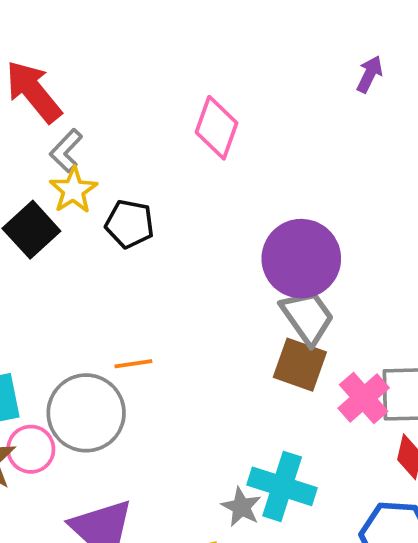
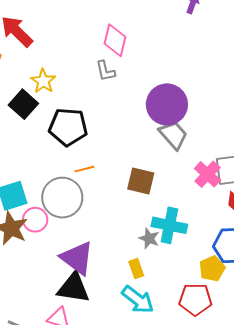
gray L-shape: (66, 151) -> (105, 71), moved, turned -50
black pentagon: (130, 224) -> (68, 127), moved, size x1.5
brown square: (300, 365) -> (141, 181), moved

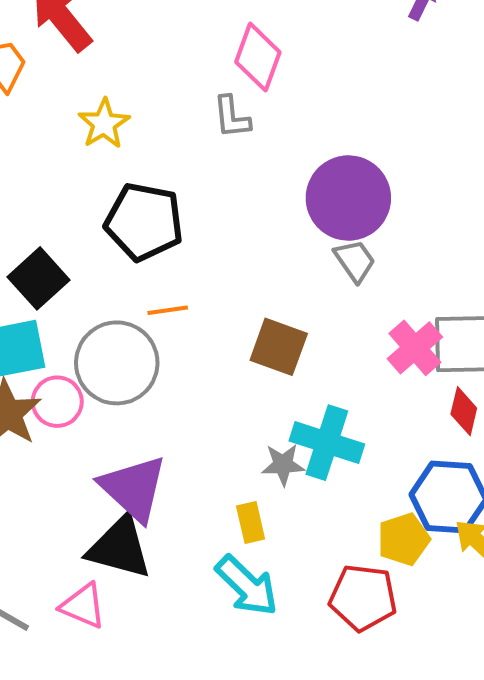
black square: (23, 104) -> (38, 278), moved
gray trapezoid: (173, 135) -> (355, 261), size x0.7
gray star: (149, 238) -> (283, 464), turned -30

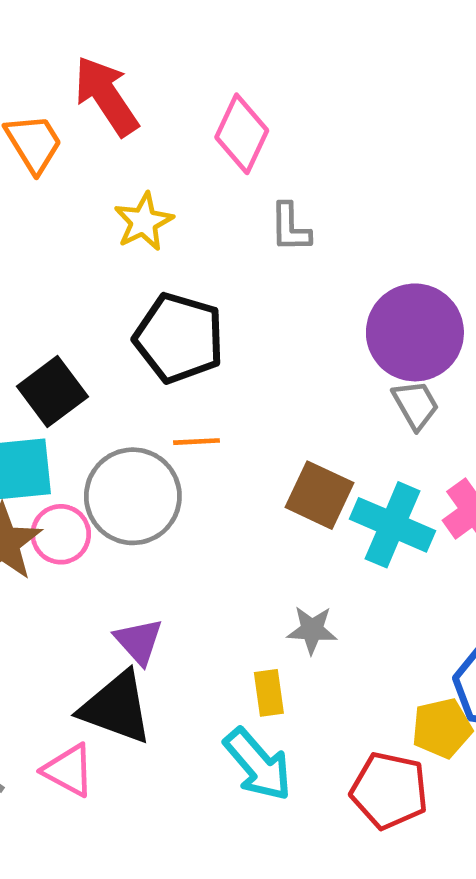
pink diamond: (258, 57) -> (242, 134), moved
cyan cross: (327, 443) -> (393, 525), moved
purple triangle: (134, 488) -> (139, 641), size x0.6

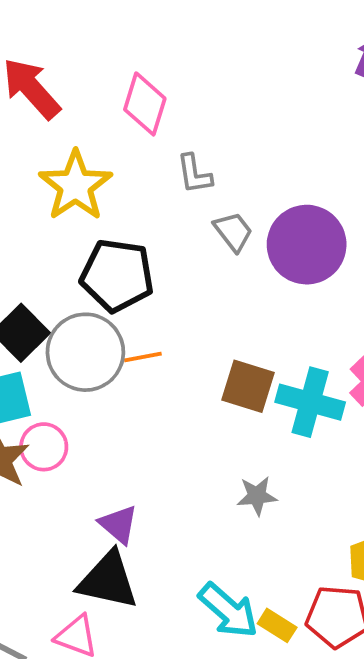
yellow star: (144, 222) -> (76, 186), size x1.5
gray trapezoid: (416, 405) -> (233, 232), moved
gray circle: (133, 496) -> (85, 352), moved
yellow rectangle: (269, 693) -> (277, 625), moved, turned -42

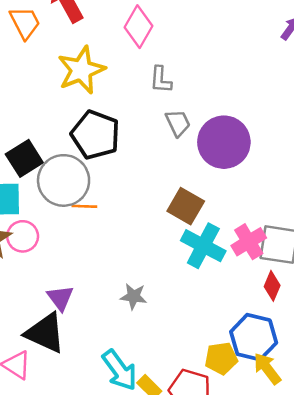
orange line: (143, 357) -> (84, 206), moved
brown square: (248, 386) -> (186, 206), moved
gray star: (257, 496) -> (134, 296), moved

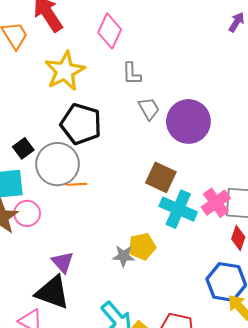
black square: (24, 158) -> (23, 148), size x0.7
yellow pentagon: (221, 358) -> (142, 246), moved

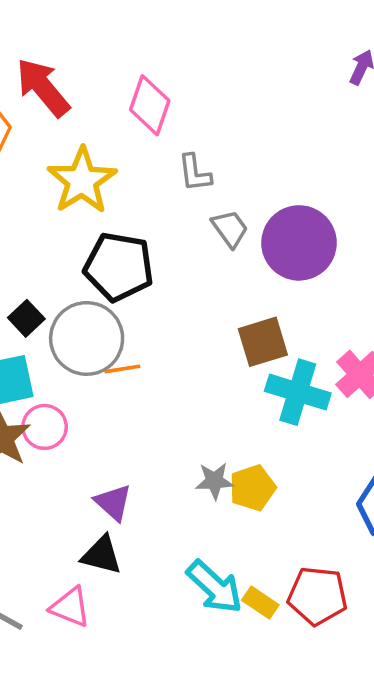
brown square: (161, 177) -> (263, 342), turned -36
yellow pentagon: (142, 246) -> (253, 488), moved
black triangle: (52, 292) -> (102, 555), size x0.7

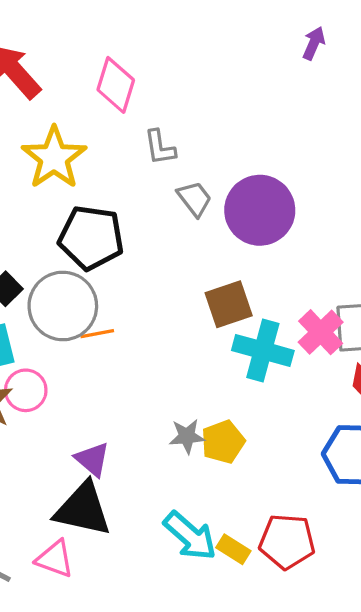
black triangle: (102, 555) -> (83, 509), size x1.5

